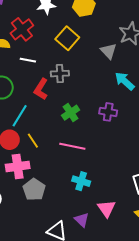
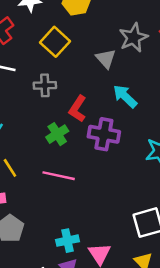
red L-shape: (41, 89) -> (78, 109), moved
purple cross: (108, 112) -> (104, 134), size x1.4
cyan cross: (81, 181) -> (67, 241), moved, turned -30

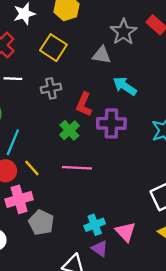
gray triangle: (106, 59) -> (102, 55), turned -30

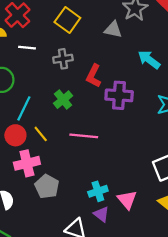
cyan arrow: (125, 86) -> (149, 60), moved
green cross: (69, 130) -> (63, 100), moved

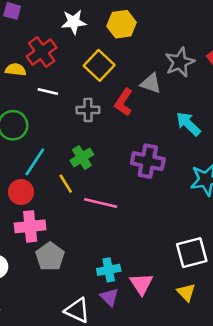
red L-shape: (94, 76) -> (124, 102), moved
yellow line: (41, 134) -> (66, 184), moved

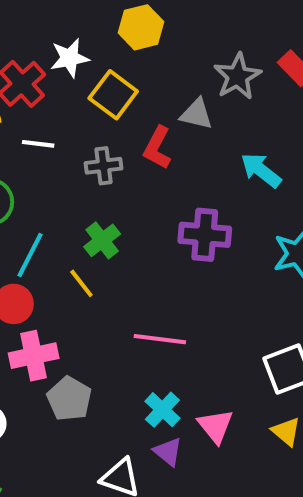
white star: (74, 22) -> (70, 58), moved
pink line: (101, 203) -> (160, 339), moved
cyan cross: (109, 270) -> (162, 410), turned -30

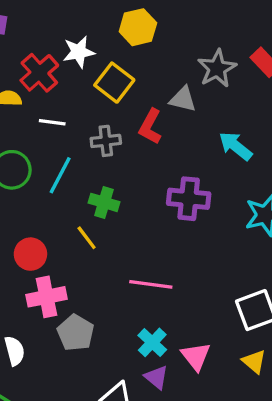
green cross: (102, 240) -> (104, 202), turned -36
cyan line: (30, 255) -> (60, 175), moved

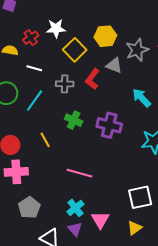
yellow hexagon: (138, 27) -> (105, 36), moved
red cross: (39, 73) -> (31, 38), size x0.7
green cross: (104, 202) -> (74, 120), moved
gray pentagon: (76, 333) -> (29, 208), moved
yellow triangle: (254, 362) -> (135, 228), turned 35

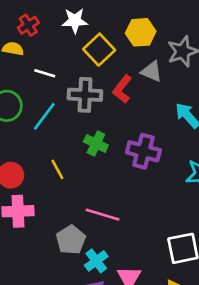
red cross: (31, 38) -> (28, 25), moved
gray cross: (65, 84) -> (85, 95), size x1.4
gray pentagon: (29, 208) -> (71, 240), moved

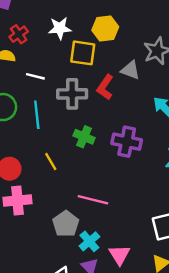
yellow hexagon: (141, 32) -> (105, 28), moved
yellow square: (99, 50) -> (83, 53), turned -36
cyan line: (44, 116) -> (37, 115), turned -40

